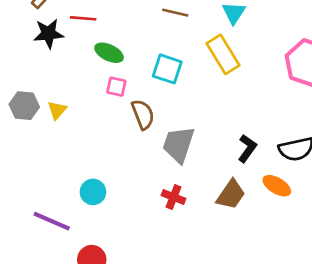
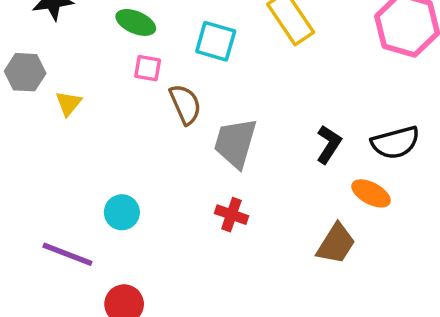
gray hexagon: (24, 106) -> (25, 72), moved
brown trapezoid: (231, 195) -> (336, 244), moved

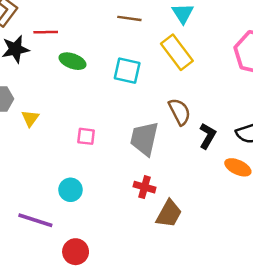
pink square: (148, 68) -> (86, 136), moved
brown semicircle: (185, 104) -> (179, 112), moved
brown trapezoid: (336, 244) -> (169, 214), moved

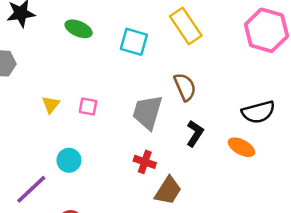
yellow triangle: (30, 118) -> (51, 105), moved
black L-shape: (207, 136) -> (195, 133), moved
purple line: (35, 220) -> (31, 189), turned -64

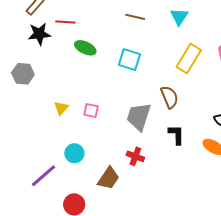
yellow rectangle: (186, 26) -> (189, 59), moved, turned 64
black L-shape: (195, 133) -> (176, 135), turned -35
brown trapezoid: (168, 191) -> (108, 178), moved

